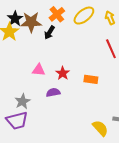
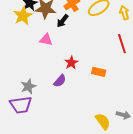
pink triangle: (39, 70) -> (46, 40), moved
purple semicircle: (53, 92) -> (60, 81), turned 136

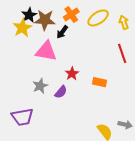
pink triangle: (46, 40) -> (46, 51), size x1.6
gray star: (28, 86) -> (40, 86), moved

